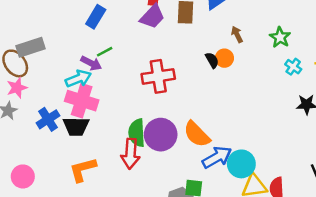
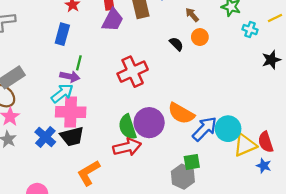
green line: (105, 52) -> (79, 63), turned -32
orange circle: (224, 58) -> (200, 37), moved
red arrow: (130, 154) -> (127, 147), turned -92

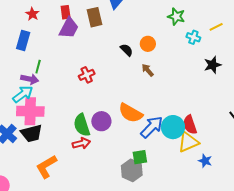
brown arrow: (192, 15) -> (148, 70), moved
red cross: (133, 72) -> (87, 75), size x0.6
purple circle: (149, 123) -> (101, 121), size x0.7
red semicircle: (266, 142) -> (190, 125), moved
red arrow: (127, 147) -> (81, 143), size x0.7

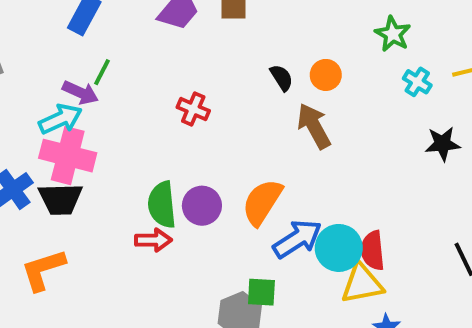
brown arrow: (148, 70) -> (314, 126), size x1.6
red cross: (87, 75) -> (193, 109), turned 35
orange semicircle: (131, 113) -> (262, 202), turned 80
orange L-shape: (46, 167) -> (43, 270), moved

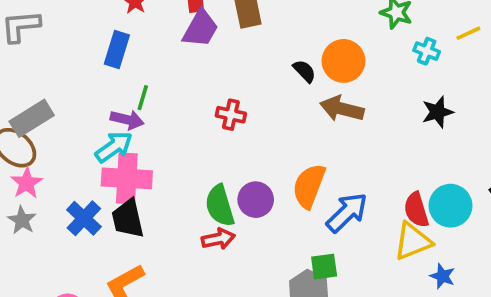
orange circle: (326, 75) -> (344, 61), size x1.5
brown arrow: (314, 126) -> (342, 109), turned -36
black star: (443, 144) -> (438, 112), moved
black trapezoid: (60, 199) -> (128, 219), turned 90
cyan circle: (339, 248) -> (451, 206), moved

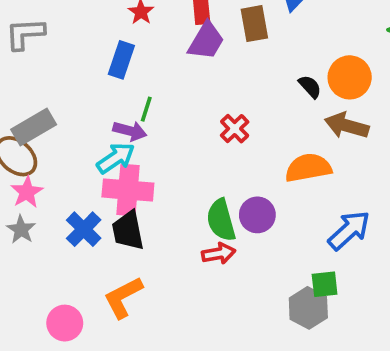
red cross: (231, 115) -> (235, 129), turned 32
orange semicircle: (309, 186) -> (308, 168), moved, turned 57

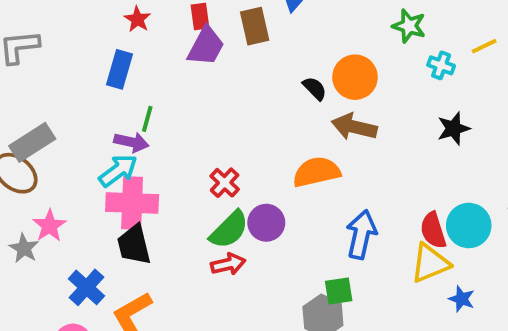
red cross: (235, 129) -> (225, 183), moved
pink star: (27, 192) -> (49, 226), moved
green semicircle: (221, 220) -> (229, 230), turned -117
blue cross: (84, 229) -> (86, 287), moved
blue arrow: (349, 230) -> (361, 234), turned -33

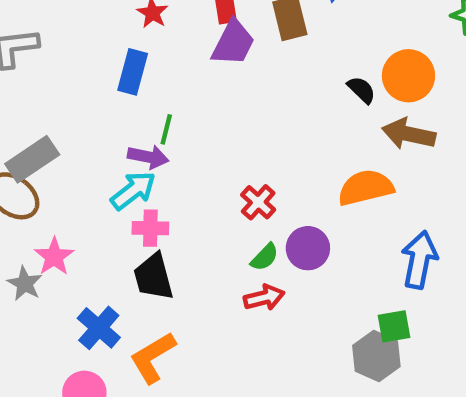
pink cross: (132, 203) -> (150, 228), size x0.6
green semicircle: (229, 230) -> (265, 257), size x0.6

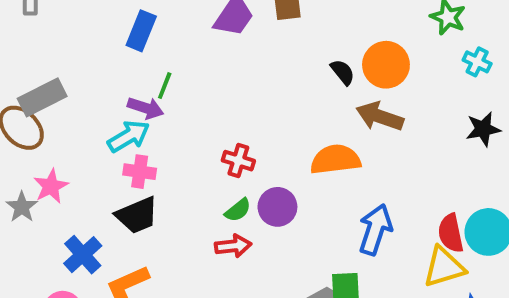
red cross: (258, 202) -> (238, 161), turned -32
black trapezoid: (154, 277) -> (137, 215), turned -105

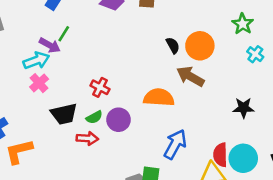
black star: (483, 129) -> (243, 108), moved
pink cross: (140, 172) -> (39, 83), turned 30
black trapezoid: (137, 215) -> (64, 114), moved

